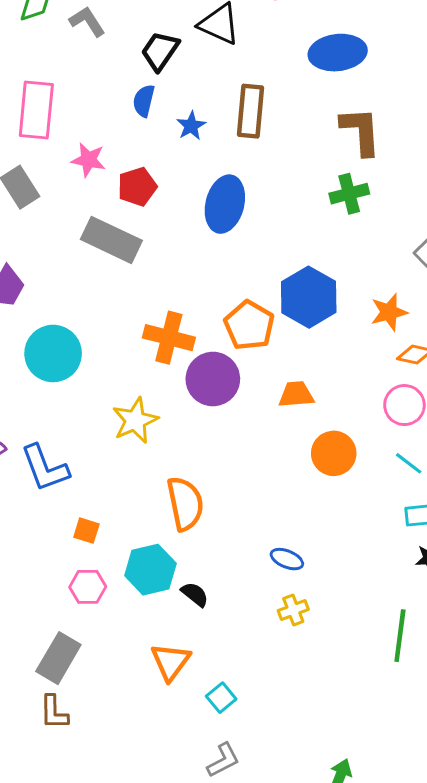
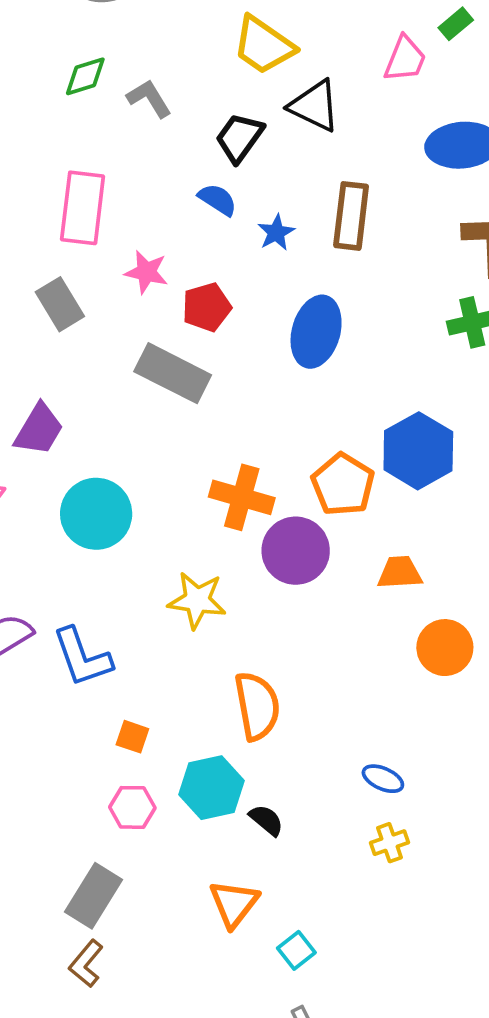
blue semicircle: (144, 101) -> (218, 200), turned 108
yellow star: (135, 420) -> (197, 600), turned 30
brown L-shape: (54, 712) -> (86, 964), turned 39

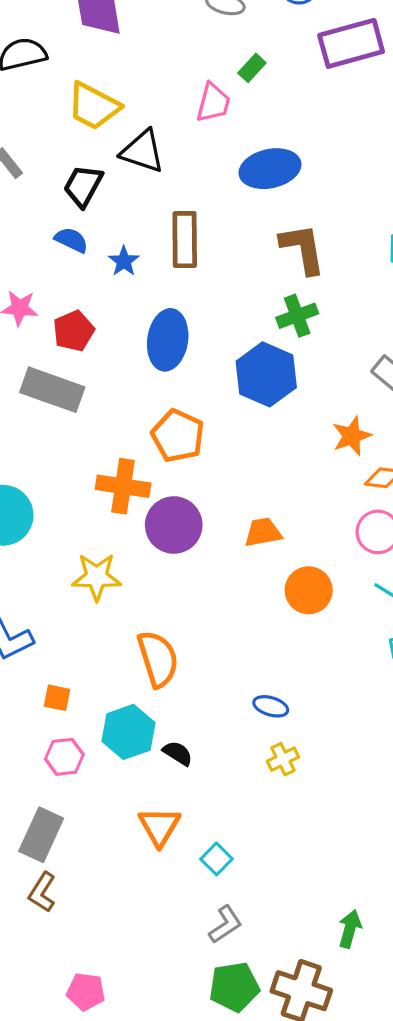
blue hexagon: (418, 451) -> (266, 374), moved
orange pentagon: (343, 484) -> (178, 436), moved

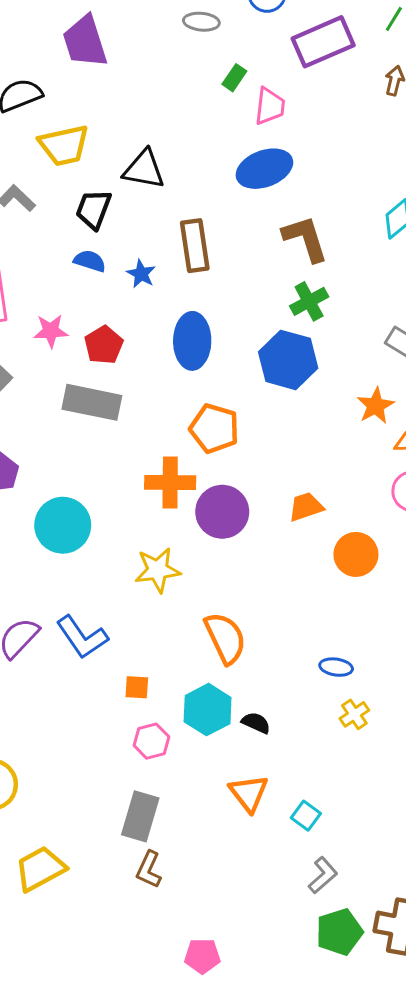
pink trapezoid: (213, 103) -> (270, 106), moved
yellow trapezoid: (94, 106) -> (64, 145), moved, turned -32

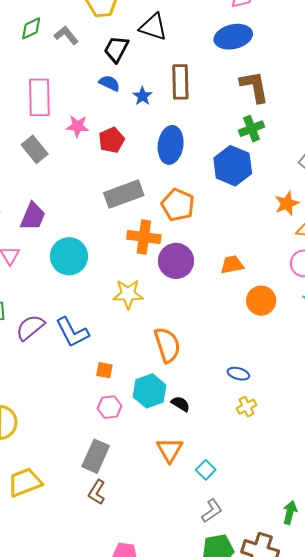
gray rectangle: (92, 402) -> (124, 194), moved, turned -39

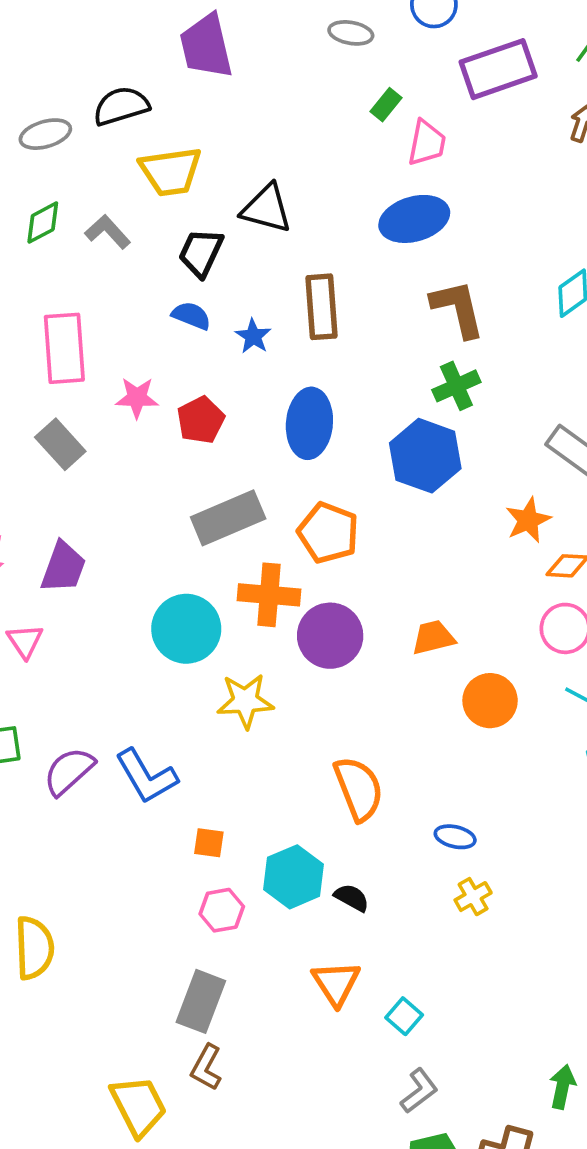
cyan circle: (69, 256) -> (186, 629), moved
orange semicircle: (167, 345) -> (359, 789), moved
yellow trapezoid: (25, 482) -> (138, 1106), moved, turned 87

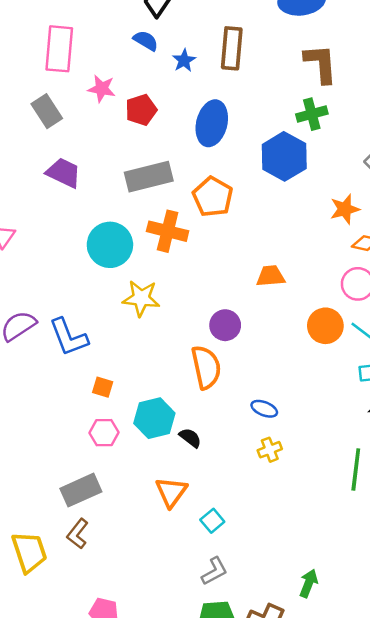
purple trapezoid: (63, 567) -> (64, 173), moved, turned -93
purple circle: (330, 636) -> (225, 325), moved, size x0.7
orange circle: (490, 701) -> (325, 326), moved
gray rectangle: (201, 1001) -> (81, 490), turned 36

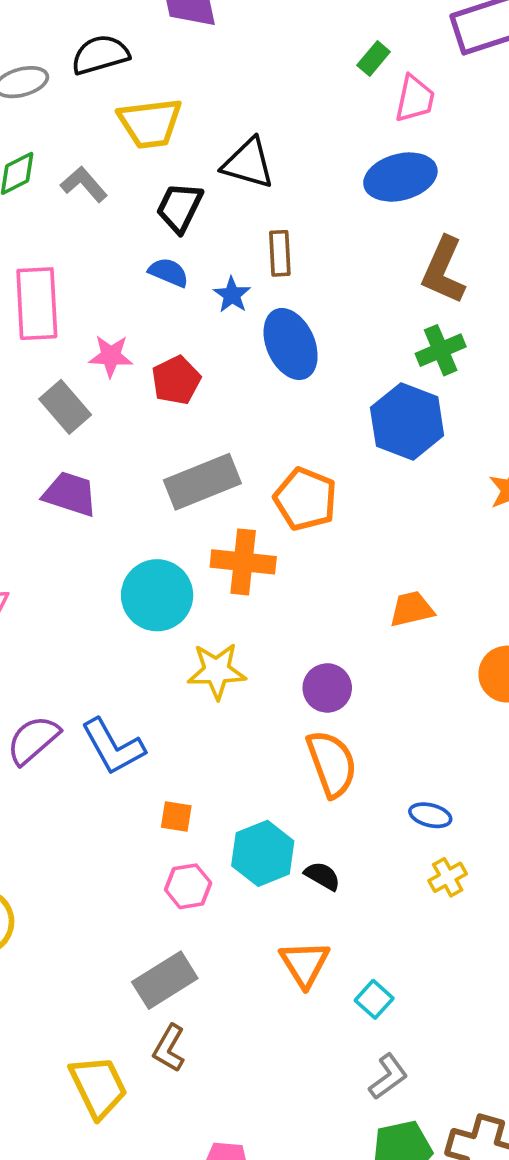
brown rectangle: (232, 48) -> (280, 253), moved, size x0.7
brown L-shape: (321, 64) -> (444, 270), turned -144
gray rectangle: (47, 111) -> (65, 407), moved
blue ellipse: (212, 123) -> (291, 344), moved, turned -30
purple circle: (225, 325) -> (327, 688), moved

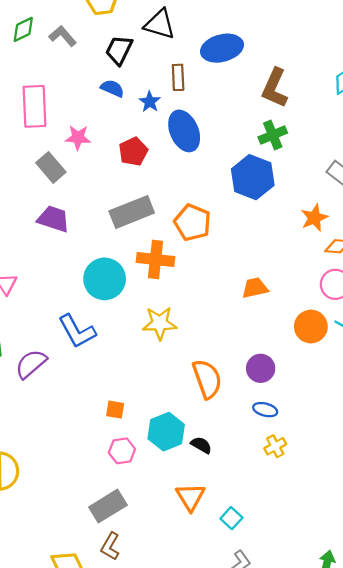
blue ellipse: (400, 177) -> (222, 48), moved
red pentagon: (176, 380) -> (133, 152), moved
yellow star: (217, 671) -> (160, 323), moved
purple circle: (327, 688) -> (261, 368), moved
blue L-shape: (113, 747) -> (77, 331), moved

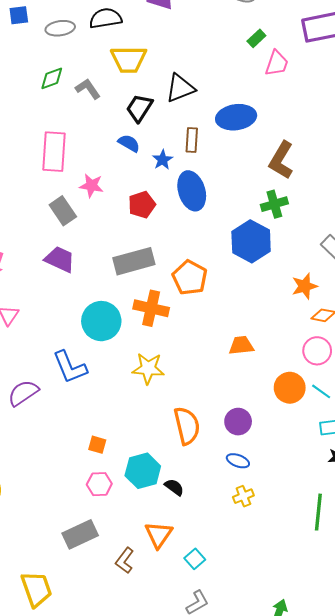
black triangle: (160, 24) -> (180, 88), turned -44
brown L-shape: (110, 546) -> (125, 560), moved

